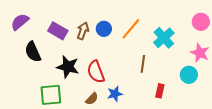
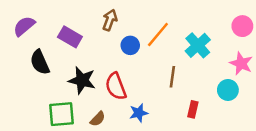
blue circle: (104, 29) -> (130, 45), moved
brown arrow: (83, 31) -> (110, 20), moved
brown semicircle: (92, 99) -> (98, 119), moved

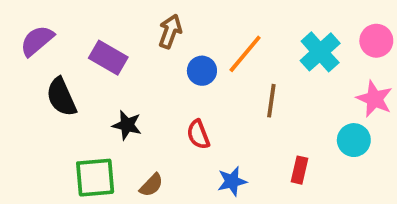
cyan cross: (198, 45) -> (320, 52), moved
brown line: (172, 77) -> (271, 101), moved
black star: (82, 80) -> (127, 125), size x0.7
red semicircle: (116, 86) -> (198, 134), moved, size x0.7
blue star: (139, 113) -> (232, 181), moved

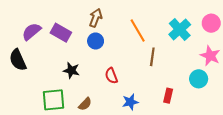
purple semicircle: (37, 41) -> (31, 32), moved
orange line: (245, 54) -> (138, 30), turned -70
blue circle: (202, 71) -> (96, 41), moved
black semicircle: (61, 97) -> (18, 60), moved

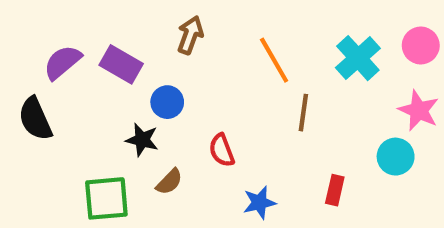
blue circle: (96, 41) -> (167, 102), moved
brown semicircle: (85, 104) -> (169, 182), moved

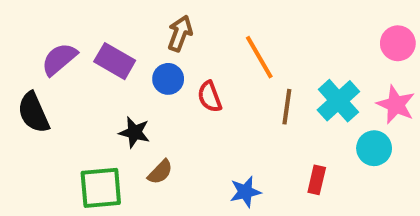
cyan cross: (358, 58) -> (338, 101), moved
blue circle: (167, 102) -> (168, 79), moved
red semicircle: (222, 150) -> (210, 97), moved

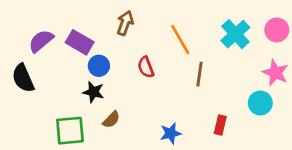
blue circle: (168, 79) -> (99, 66), moved
cyan cross: (338, 101) -> (235, 34), moved

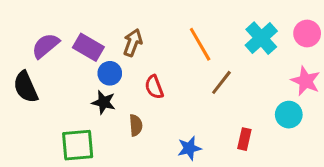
brown arrow: (125, 23) -> (133, 43), moved
red semicircle: (146, 67) -> (154, 87), moved
brown line: (200, 74) -> (221, 82), turned 30
brown semicircle: (111, 120) -> (136, 125), moved, turned -48

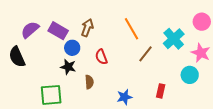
cyan cross: (261, 38) -> (174, 39), moved

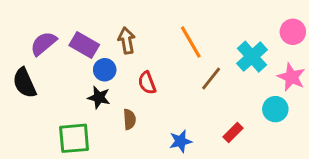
brown arrow: (87, 28) -> (127, 41), turned -30
red rectangle: (161, 91) -> (233, 132), turned 32

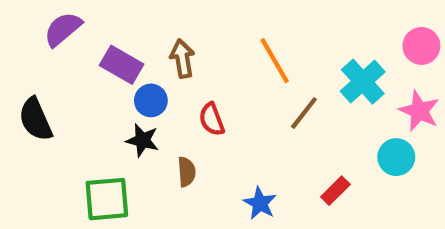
purple semicircle: (43, 43) -> (63, 29), moved
blue star: (181, 141) -> (260, 203), turned -30

